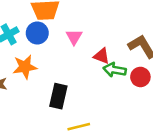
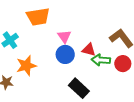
blue circle: (37, 33) -> (65, 54), moved
black rectangle: (58, 96) -> (79, 88), moved, turned -54

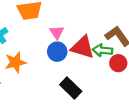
red triangle: (89, 50) -> (82, 47), size x1.6
green arrow: (101, 60) -> (103, 50), moved

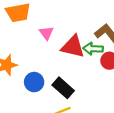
blue circle: (57, 52) -> (34, 82), moved

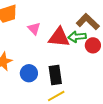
black rectangle: (63, 88) -> (55, 75), turned 48

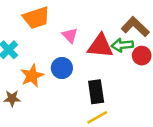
blue circle: (29, 73) -> (62, 68), moved

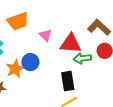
green arrow: (122, 45) -> (82, 58), moved
blue circle: (62, 68) -> (30, 62), moved

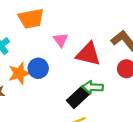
green arrow: (82, 58) -> (93, 87), moved
black rectangle: (68, 81) -> (78, 97), turned 48

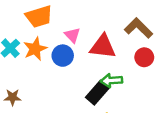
blue circle: (38, 68) -> (63, 56), moved
orange star: (19, 73) -> (35, 49), moved

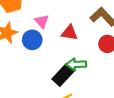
red triangle: (103, 47) -> (69, 33), size x0.7

